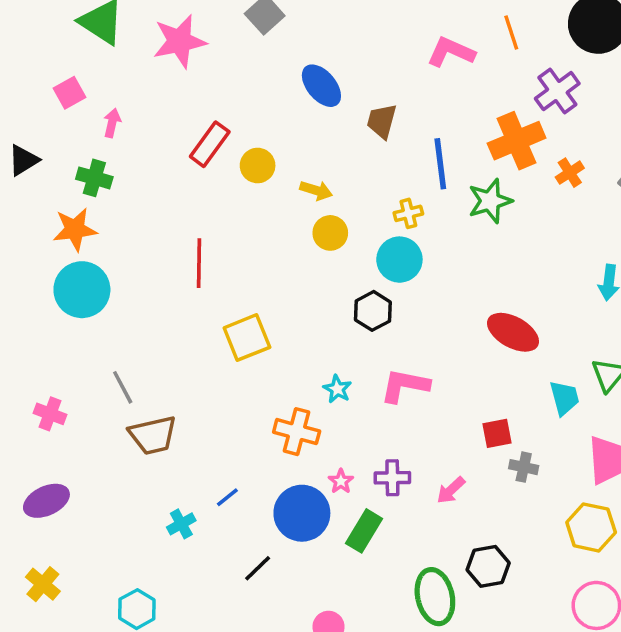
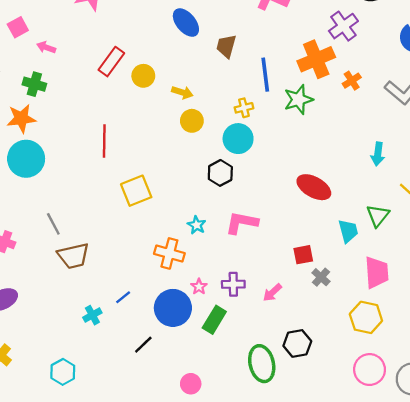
pink arrow: (112, 123) -> (46, 47), turned -84
gray cross: (524, 467) -> (321, 277), turned 30

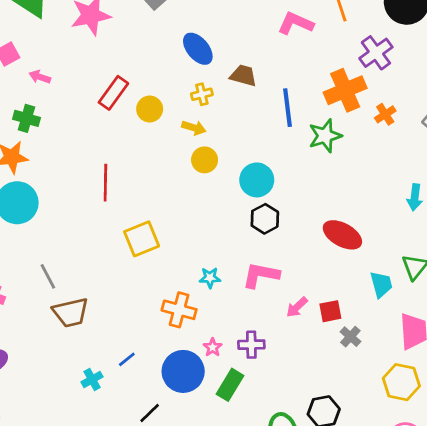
brown trapezoid: (226, 46) -> (243, 76), turned 90
yellow cross: (244, 108) -> (202, 94), moved
black hexagon: (220, 173) -> (265, 219), moved
cyan star: (197, 225) -> (210, 278), turned -30
pink arrow: (272, 293) -> (297, 307), moved

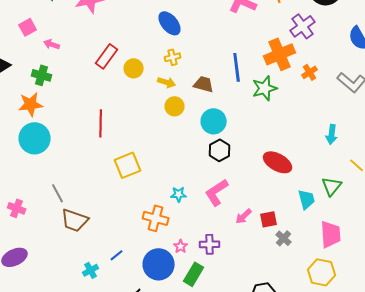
brown trapezoid: (243, 76) -> (204, 84), moved
pink L-shape: (261, 275) -> (217, 192), turned -44
brown trapezoid: (71, 313) -> (75, 220), turned 32

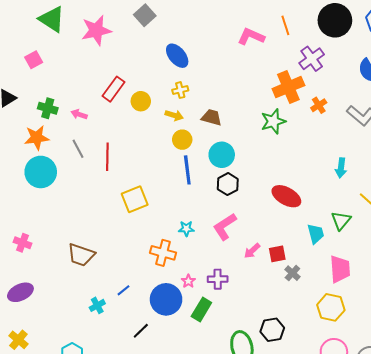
pink arrow: (52, 44) -> (79, 114), moved
blue line: (237, 67) -> (187, 170), moved
gray line: (58, 193) -> (78, 149), moved

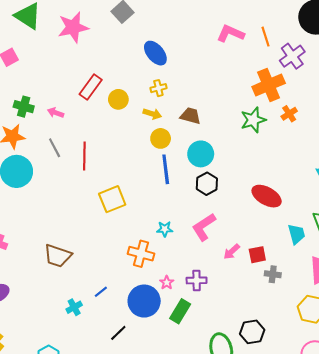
orange line: (285, 25) -> (265, 37), moved
orange cross: (319, 105) -> (289, 114), moved
gray cross: (292, 273) -> (273, 274), turned -35

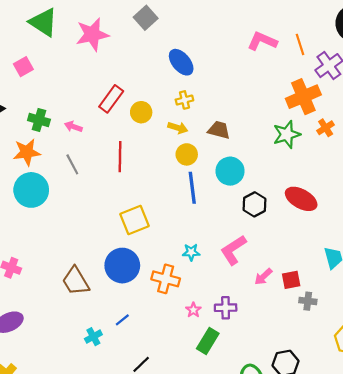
red line: (84, 156) -> (120, 157), moved
black hexagon: (207, 184) -> (254, 204), moved
red ellipse: (267, 196) -> (301, 199), moved
brown trapezoid: (58, 256) -> (76, 281), turned 40
blue circle: (144, 301) -> (122, 266), moved

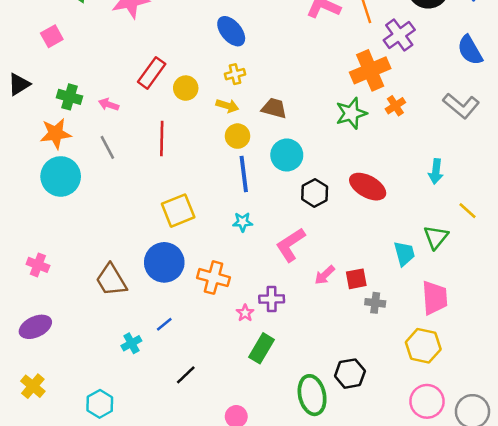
cyan star: (191, 252) -> (243, 222), moved
purple cross: (226, 308) -> (272, 299), moved

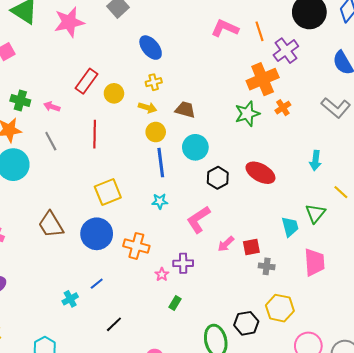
brown trapezoid: (111, 280) -> (51, 225), moved
yellow hexagon: (423, 346) -> (280, 308), moved
green rectangle: (262, 348) -> (175, 303), size x0.6

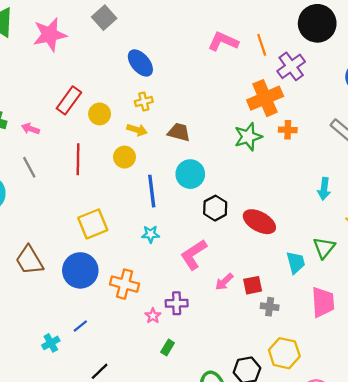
orange cross: (283, 108) -> (288, 130), turned 35
yellow circle: (156, 132) -> (125, 157), moved
red ellipse: (260, 173) -> (259, 222), moved

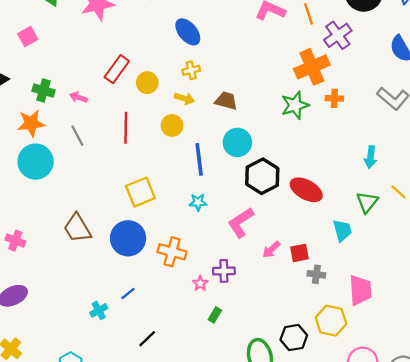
black hexagon: (215, 208) -> (262, 176), size x1.4
green triangle: (324, 248) -> (367, 202), moved
pink trapezoid: (323, 302) -> (360, 290), moved

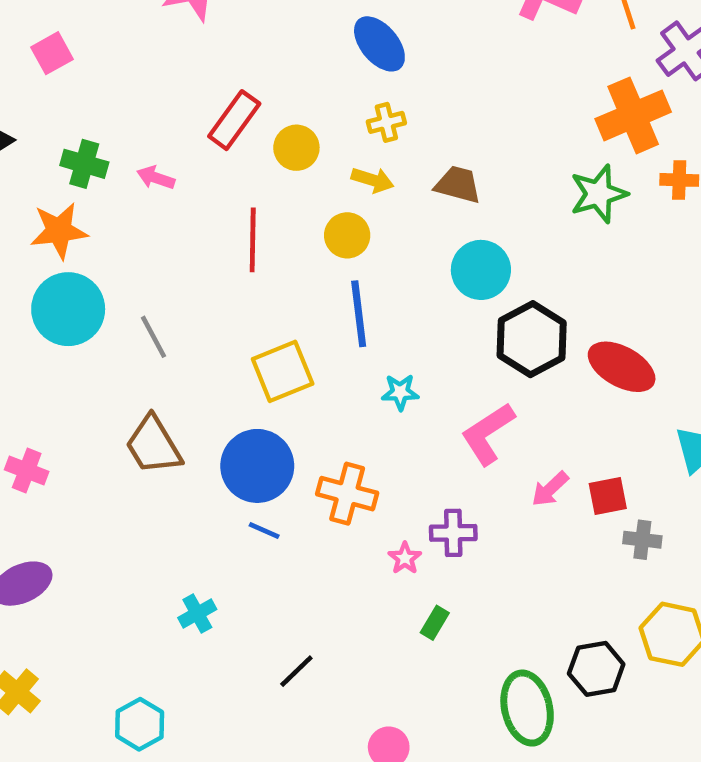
gray line: (77, 136) -> (153, 337), moved
blue line: (199, 159) -> (359, 314), moved
blue line: (128, 294) -> (264, 530), moved, turned 63

